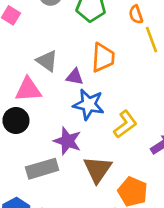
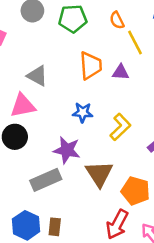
purple triangle: (75, 77) -> (121, 72), moved
blue star: (89, 104) -> (83, 112), size x0.7

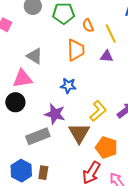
orange semicircle: (117, 20) -> (88, 25), moved
purple triangle: (121, 72) -> (107, 56), moved
yellow L-shape: (120, 127) -> (98, 111), moved

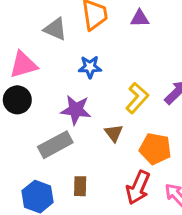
gray triangle: (35, 56) -> (55, 29), moved
brown triangle: (79, 133) -> (114, 133), size x0.6
brown rectangle: (43, 173) -> (80, 186), moved

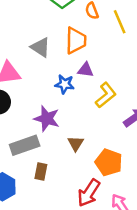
purple triangle: (140, 18) -> (86, 70), moved
yellow L-shape: (137, 98) -> (106, 95), moved
brown rectangle: (80, 186) -> (41, 171), moved

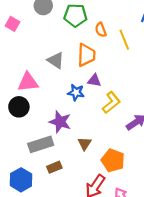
brown rectangle: (41, 171) -> (54, 167), turned 56

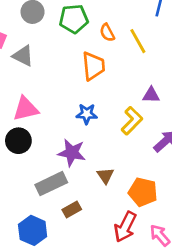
gray triangle: (56, 60) -> (23, 56), moved
purple triangle: (94, 80) -> (151, 95), moved

